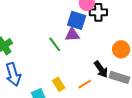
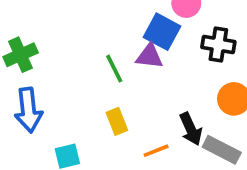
black cross: (98, 12) -> (218, 45), moved
yellow rectangle: (59, 84) -> (117, 121), moved

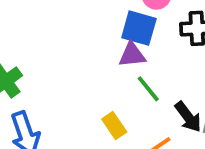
green line: (114, 69) -> (148, 89), moved

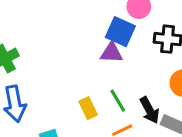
green line: (148, 89) -> (118, 101), moved

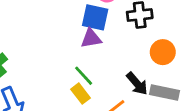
green line: (118, 101) -> (84, 76), moved

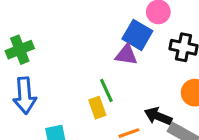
black arrow: (137, 84) -> (158, 116), turned 135

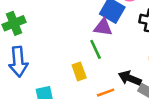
green line: (106, 90) -> (96, 49), moved

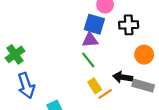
yellow rectangle: (79, 71) -> (95, 86), moved

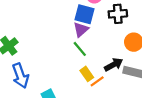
purple triangle: (90, 40) -> (81, 30), turned -35
black arrow: (123, 77) -> (114, 65), turned 144

